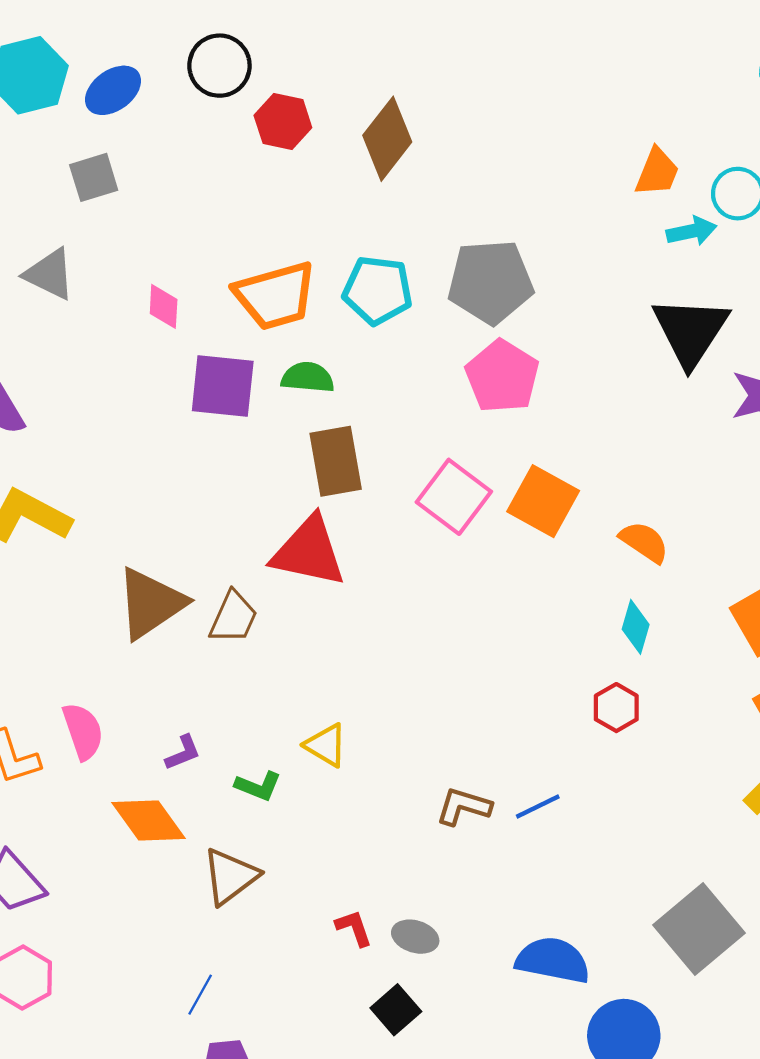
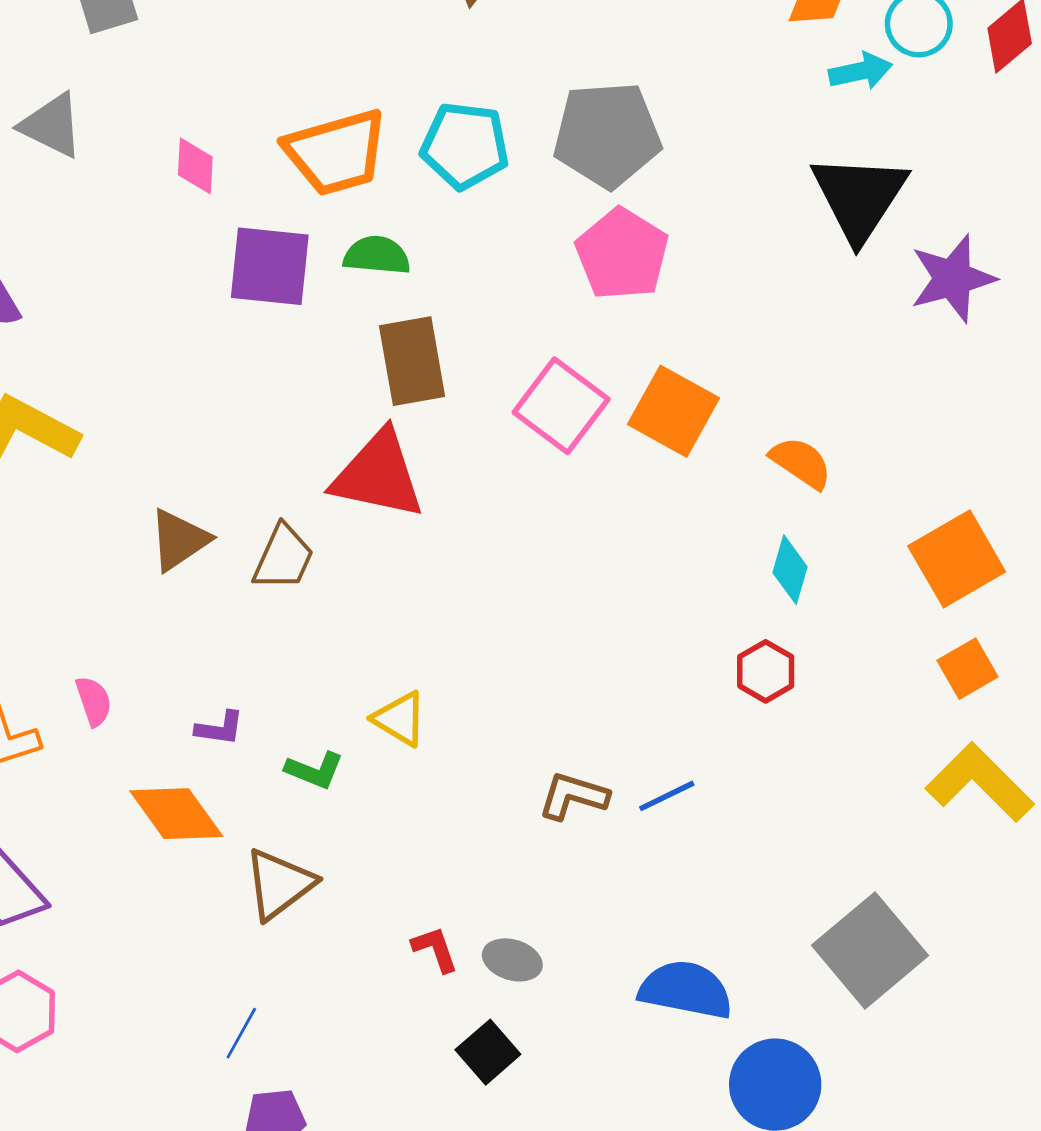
brown triangle: (151, 603) -> (179, 540), size x0.7
pink semicircle: (83, 731) -> (94, 701), size x0.7
purple L-shape: (183, 753) -> (220, 728), turned 30

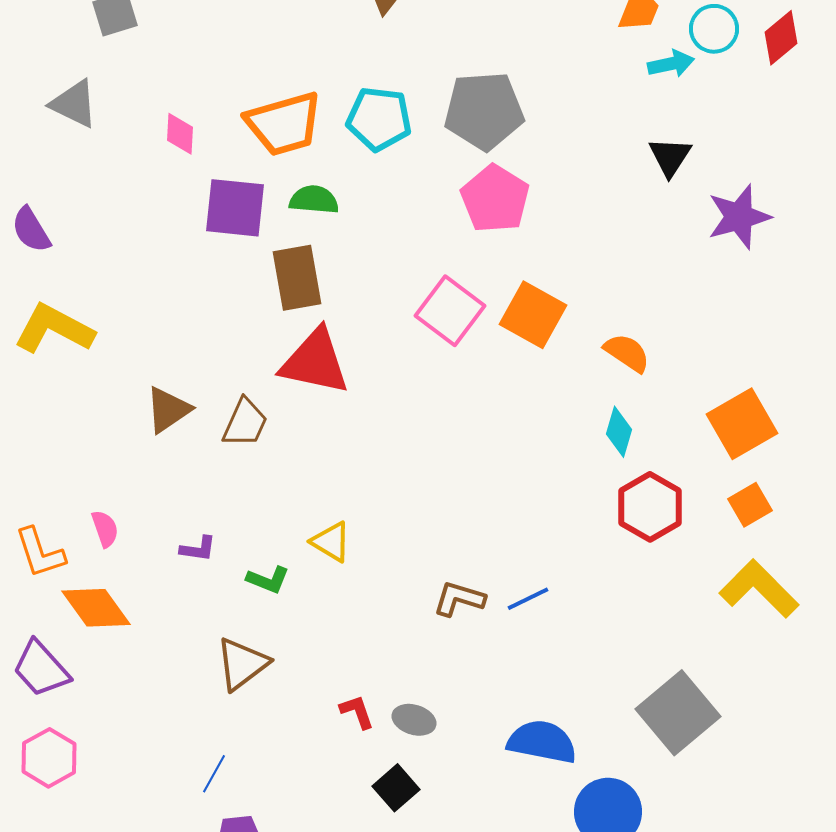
black triangle: (859, 197) -> (670, 157), size x0.6
brown rectangle: (412, 361) -> (297, 278), moved
red hexagon: (766, 671) -> (650, 507), moved, size x1.5
orange diamond: (176, 814) -> (96, 608), moved

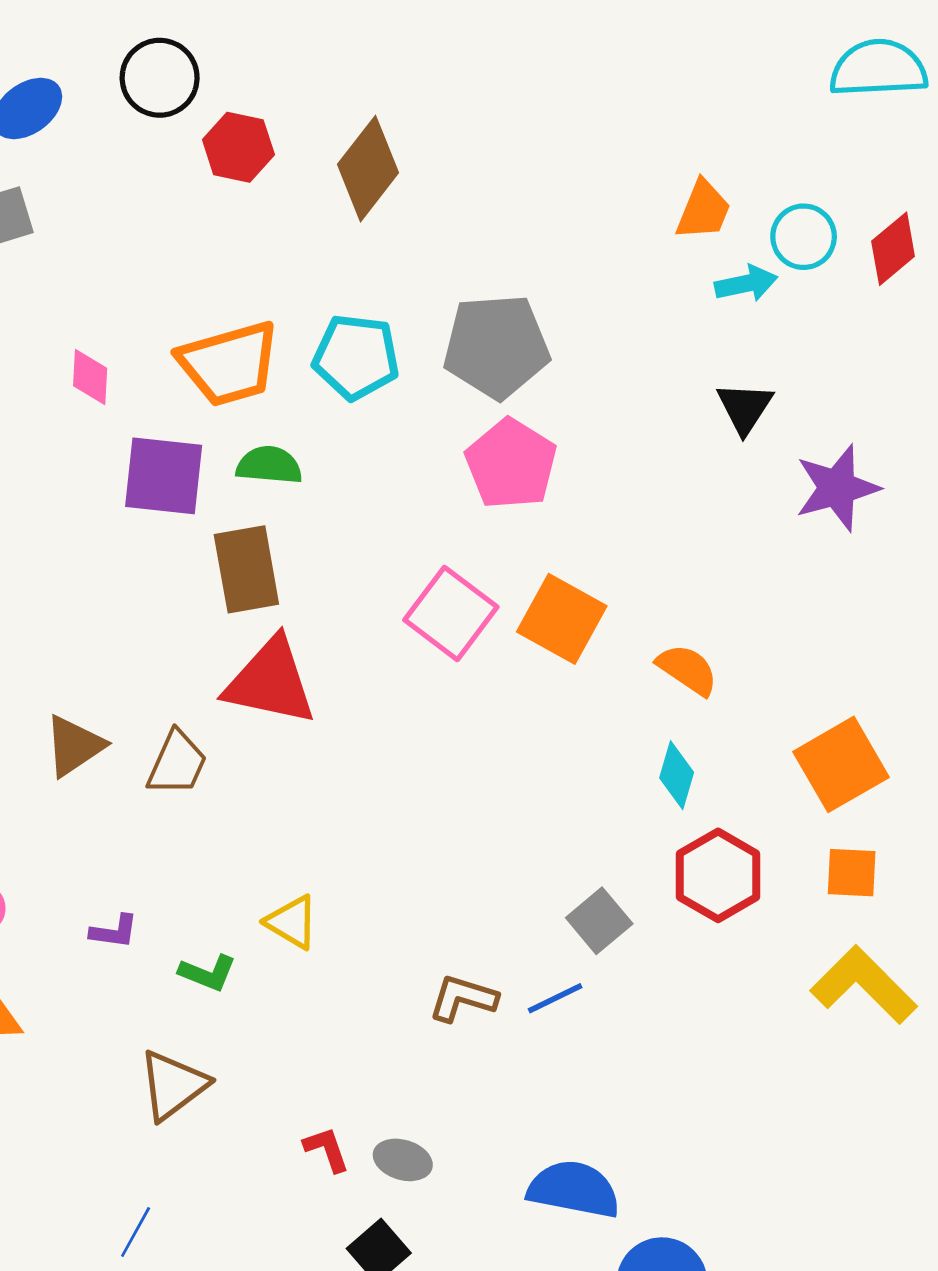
orange square: (750, 505) -> (852, 873), turned 33
gray square: (678, 713) -> (599, 921), moved, size x0.6

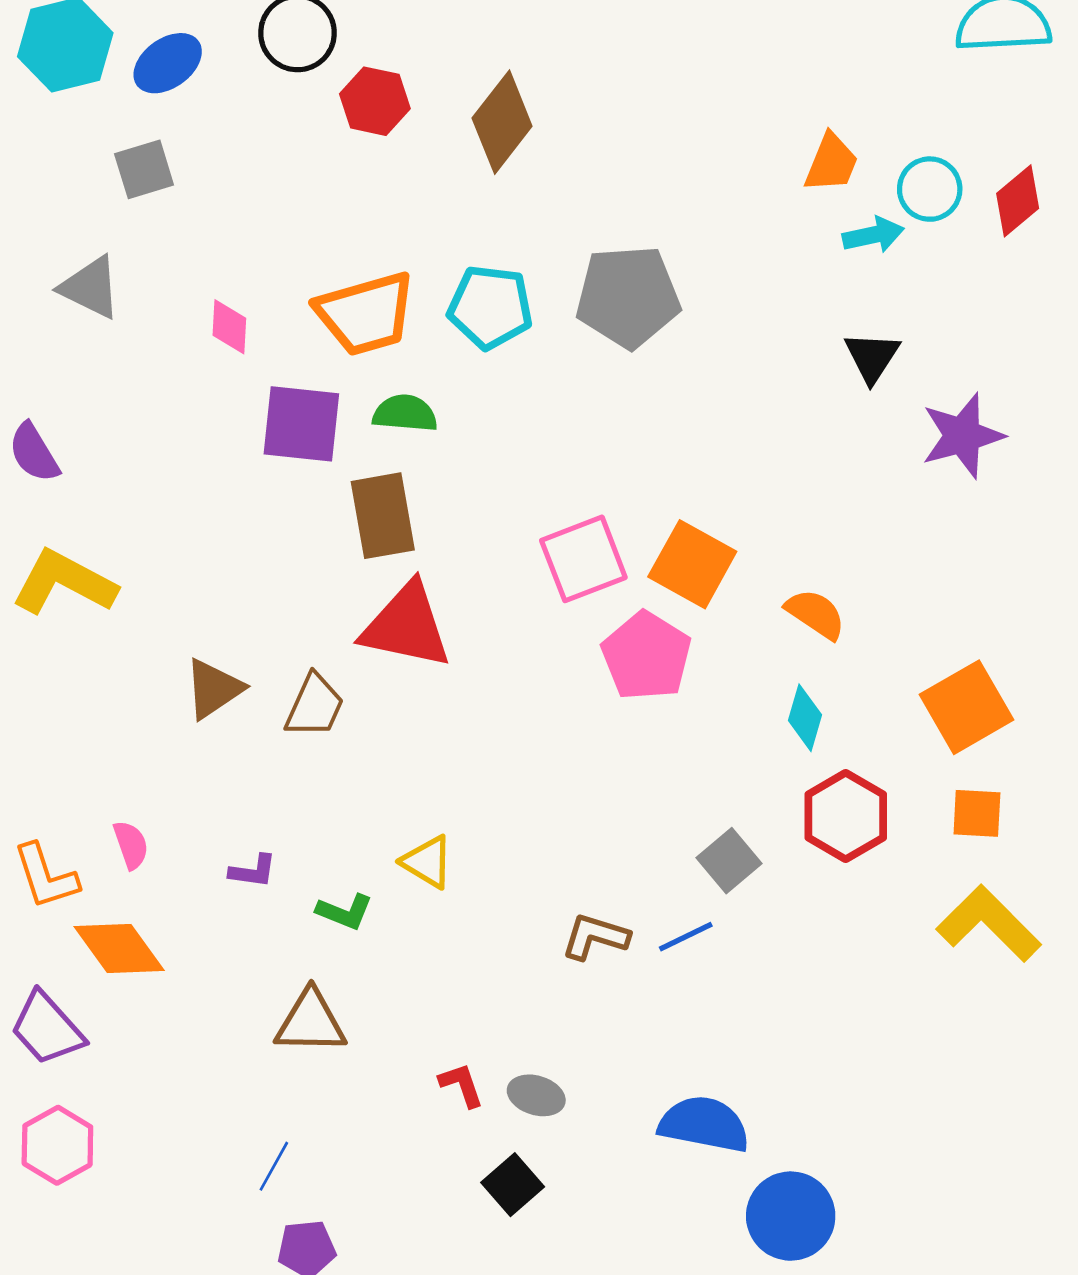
pink pentagon: (511, 464) -> (646, 656), moved
pink square: (451, 613) -> (583, 559), turned 32
brown triangle: (173, 1085) -> (311, 1022), turned 38

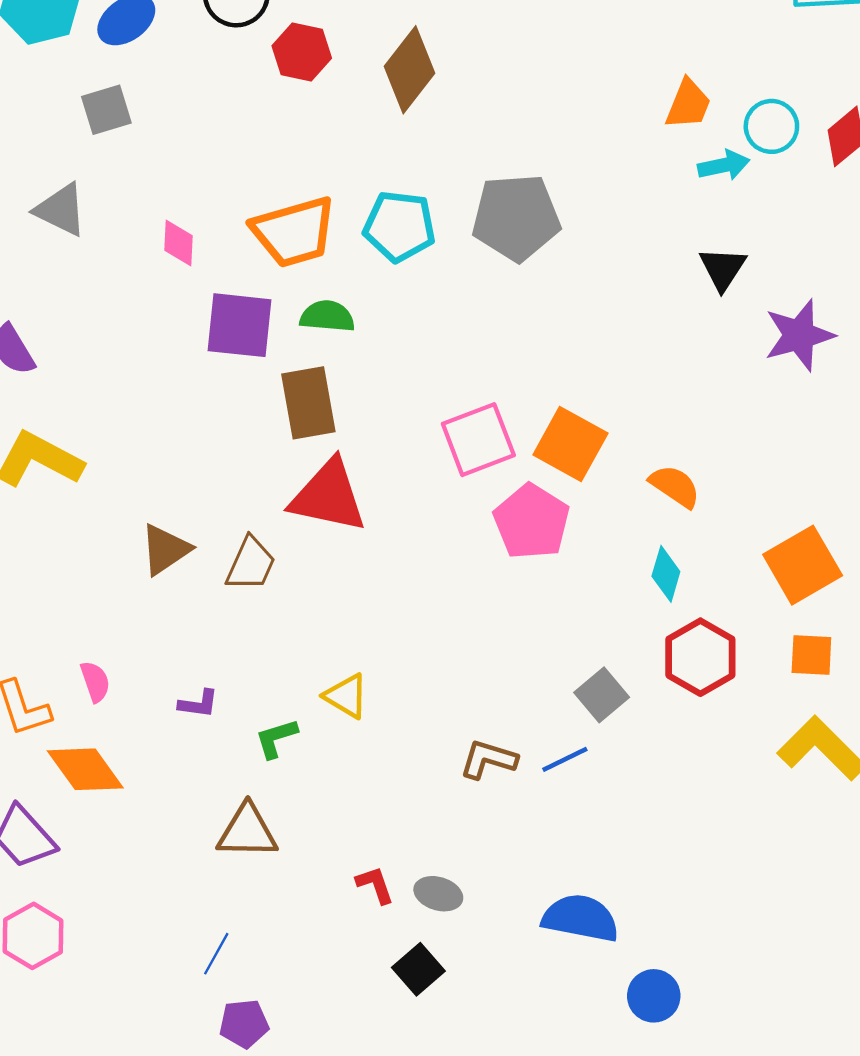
green L-shape: (345, 912) -> (276, 738), turned 141
blue circle: (791, 1216) -> (654, 996), size x0.7

